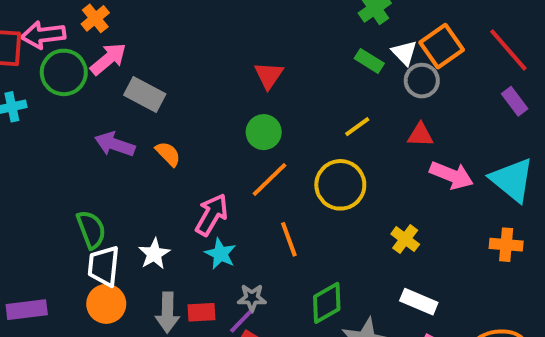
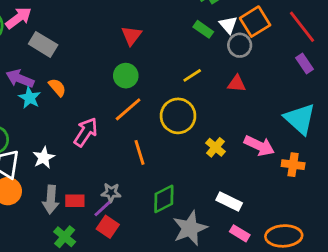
pink arrow: (451, 175) -> (259, 146), moved
yellow cross: (405, 239) -> (216, 147), moved
cyan star: (220, 254) -> (30, 98), moved

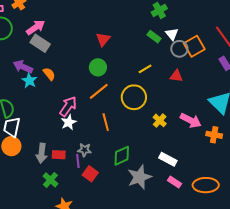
pink arrow: (19, 18) -> (36, 27), moved
orange square: (255, 22) -> (194, 46), moved
white star: (44, 158) -> (69, 122), moved
purple line: (102, 209) -> (78, 161), turned -56
red square: (108, 227) -> (90, 174), moved

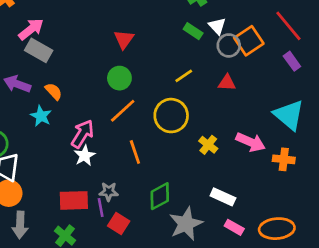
cyan star: (29, 81) -> (41, 116), moved
gray arrow: (42, 153) -> (20, 225), moved
red rectangle: (59, 155) -> (74, 200), size x1.5

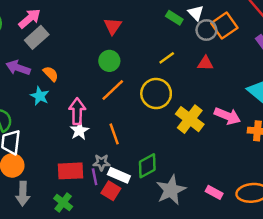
gray rectangle: (39, 50) -> (37, 37), turned -70
pink arrow: (82, 134) -> (77, 111), turned -30
yellow cross: (208, 145) -> (190, 119), size x1.6
orange line: (135, 152) -> (114, 134), moved
white rectangle: (223, 197) -> (119, 175), moved

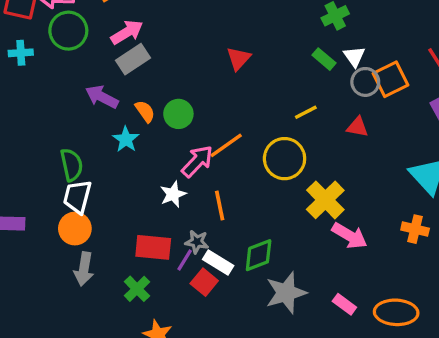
green circle: (109, 61) -> (178, 114), moved
pink arrow: (77, 111) -> (197, 161), moved, turned 35
pink arrow: (227, 116) -> (350, 236), moved
purple line: (95, 177) -> (185, 260), turned 35

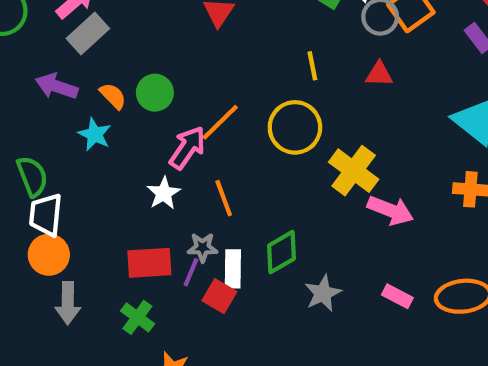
yellow line: (306, 112) -> (312, 66), turned -65
white rectangle: (218, 262) -> (233, 269), turned 68
gray star: (286, 293) -> (323, 293), size x0.7

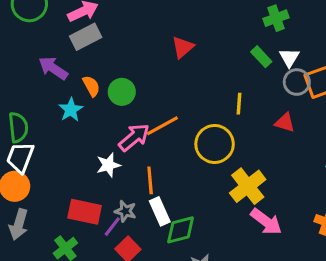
white rectangle: (233, 269) -> (160, 211), moved, turned -40

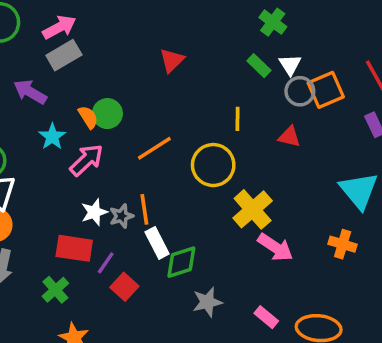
green cross: (276, 18) -> (273, 22), turned -30
orange semicircle: (91, 86) -> (88, 117), moved
pink arrow: (134, 137) -> (86, 160), moved
white star: (108, 165) -> (94, 212), moved
gray star: (125, 211) -> (121, 216), moved, turned -30

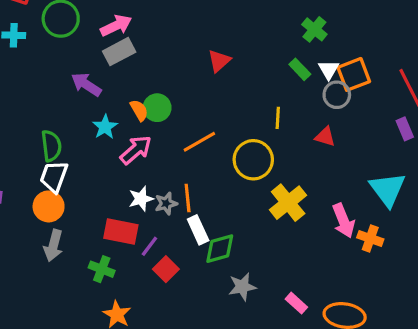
orange square: (326, 90) -> (354, 74), moved
pink arrow: (275, 247) -> (344, 221), moved, turned 32
green cross: (55, 290) -> (102, 269), turned -30

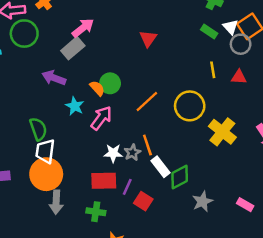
pink arrow: (116, 26) -> (83, 28), moved
yellow line: (278, 118) -> (213, 70), moved
white star: (141, 199) -> (113, 153), turned 30
orange circle: (49, 206) -> (46, 174), size x1.4

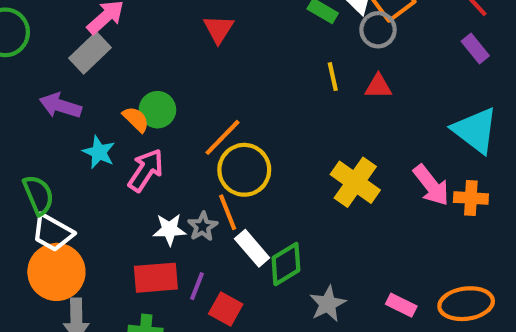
yellow circle: (190, 106) -> (244, 170), moved
white trapezoid: (45, 151) -> (53, 233), turned -65

